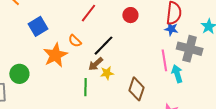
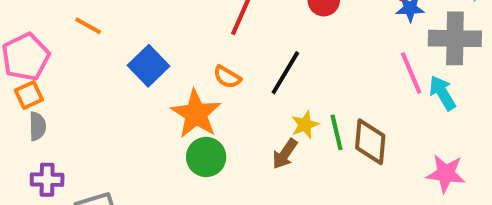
brown arrow: (96, 64) -> (285, 154), moved
green circle: (19, 74) -> (206, 157), moved
green line: (85, 87) -> (336, 132), moved

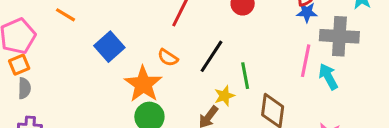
pink line: (411, 73) -> (306, 61), turned 32
green line: (336, 132) -> (245, 76), moved

